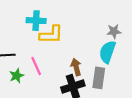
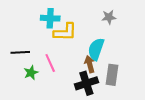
gray star: (114, 31) -> (109, 17), moved
cyan semicircle: (107, 52) -> (96, 49), moved

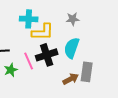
gray star: (109, 17) -> (73, 19), moved
brown arrow: (90, 64) -> (71, 79), moved, turned 77
black cross: (86, 83) -> (47, 55), moved

